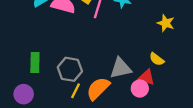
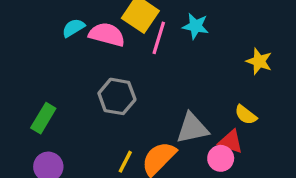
green rectangle: (35, 63) -> (43, 118), moved, turned 30
gray hexagon: (70, 69) -> (117, 96), moved

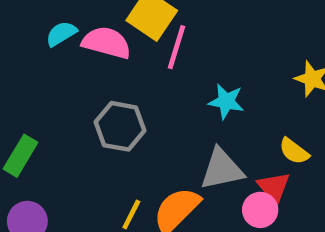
cyan star: (196, 26) -> (226, 101), moved
red triangle: (231, 142) -> (274, 187), turned 32

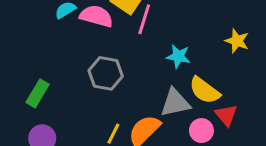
yellow semicircle: (294, 151) -> (205, 90), moved, size x1.5
red triangle: (274, 187) -> (226, 115), moved

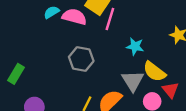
green rectangle: (38, 93) -> (16, 74), moved
gray triangle: (175, 103) -> (133, 81), turned -50

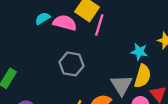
cyan star: (135, 46) -> (139, 52), moved
yellow semicircle: (154, 72) -> (143, 76), turned -110

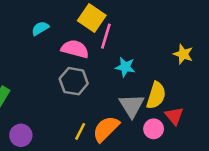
pink semicircle: (65, 23) -> (75, 49), moved
cyan star: (139, 52) -> (125, 67), moved

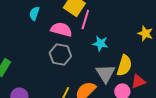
cyan semicircle: (40, 28) -> (34, 13), turned -40
red triangle: (174, 116) -> (138, 81), turned 49

